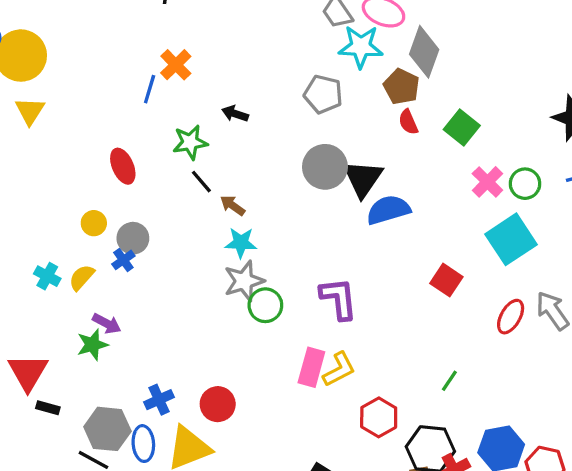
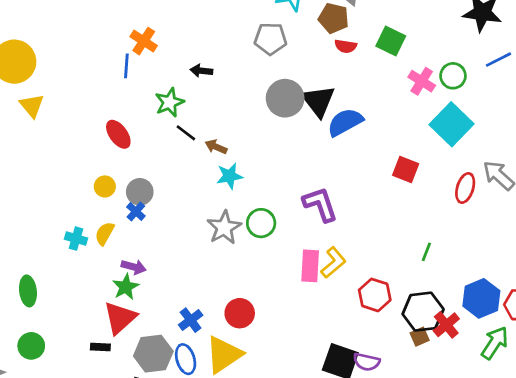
red semicircle: (408, 122) -> (346, 46), turned -45
gray star: (244, 281) -> (224, 228), moved
red triangle: (28, 372) -> (120, 318), moved, turned 30

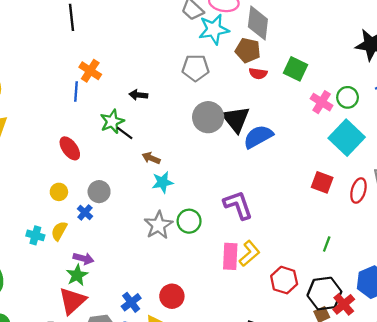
black line: (186, 133) -> (125, 133), moved
red square: (406, 170) -> (322, 182), moved
gray circle: (140, 192) -> (99, 192), moved

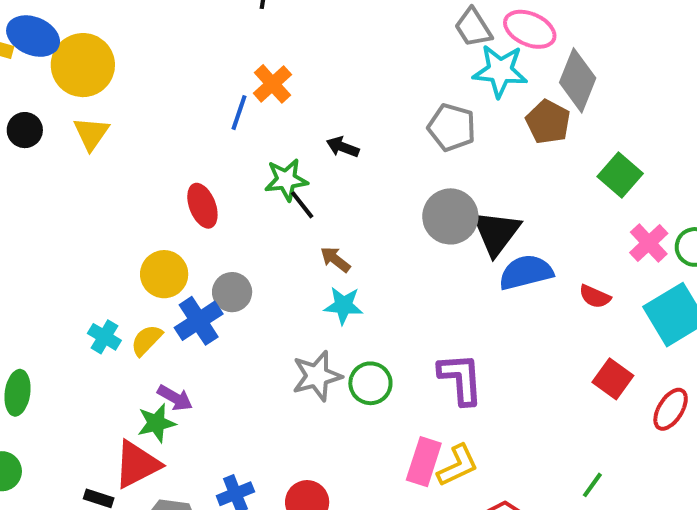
red semicircle: (258, 74) -> (595, 297), moved
yellow circle: (59, 192) -> (164, 274), size x1.5
blue cross: (85, 212) -> (199, 321), size x1.6

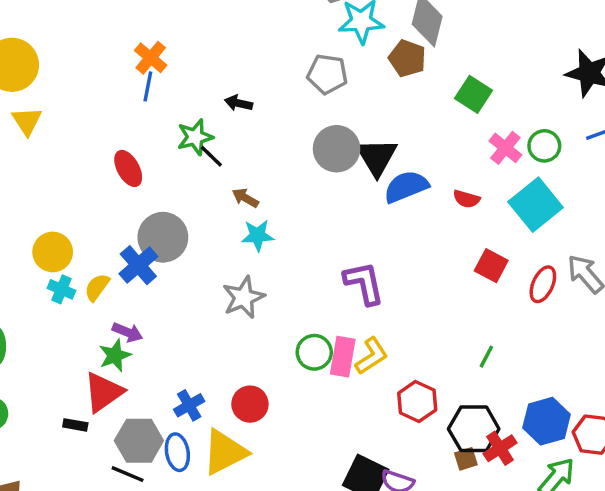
orange cross: (272, 84) -> (151, 58), moved
yellow circle: (164, 274) -> (53, 252), moved
gray circle: (232, 292) -> (163, 237), size x1.5
green circle: (370, 383) -> (314, 352), moved

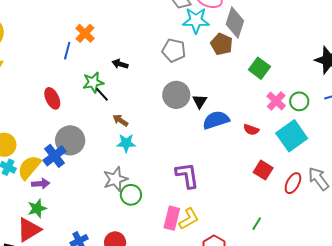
orange cross: (151, 58) -> (85, 33), moved
black triangle: (377, 157) -> (200, 101), size x0.6
yellow semicircle: (97, 287) -> (29, 167), size x1.5
purple arrow: (128, 332) -> (41, 184), moved, turned -30
green circle: (314, 352) -> (131, 195), moved

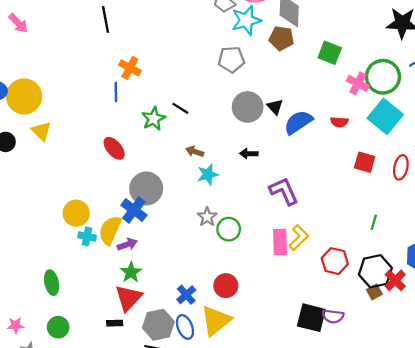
black arrow: (120, 64) -> (249, 154), moved
black line: (102, 94) -> (180, 108), moved
green circle: (299, 101) -> (383, 77), size x1.6
gray star: (115, 179) -> (207, 217), size x0.7

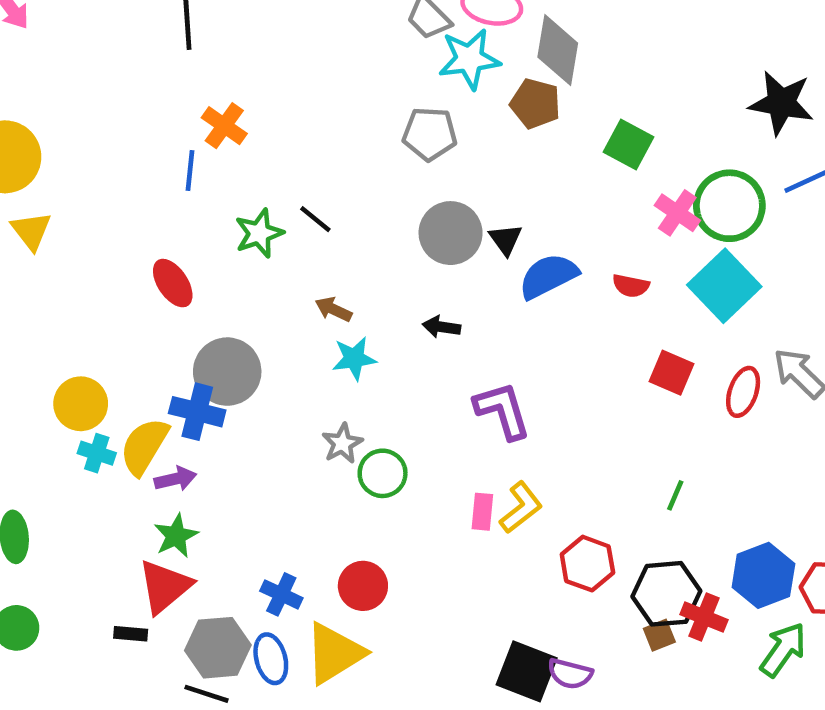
blue cross: (134, 210) -> (197, 412), turned -30
pink rectangle: (280, 242) -> (482, 512), size x0.7
red cross: (395, 280) -> (704, 617), turned -30
blue cross: (186, 295) -> (281, 594), turned -30

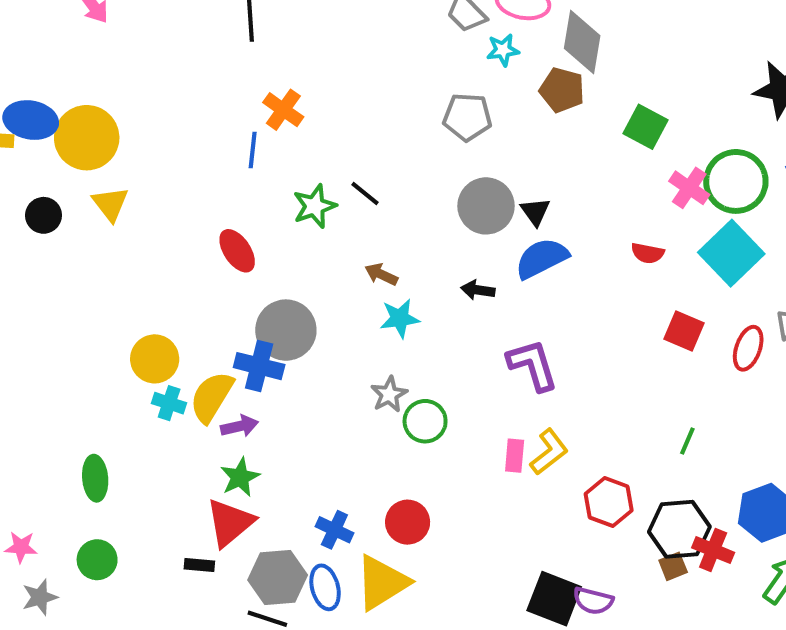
cyan star: (469, 59) -> (503, 50), size x0.6
blue semicircle: (548, 276) -> (542, 258), moved

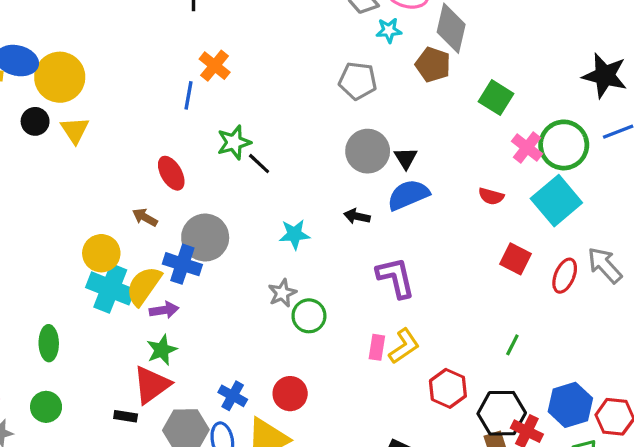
black line: (365, 193) -> (259, 164), moved
black circle: (44, 215) -> (35, 121), moved
brown arrow: (381, 274) -> (145, 217), moved
cyan cross: (169, 403) -> (110, 288), size x1.8

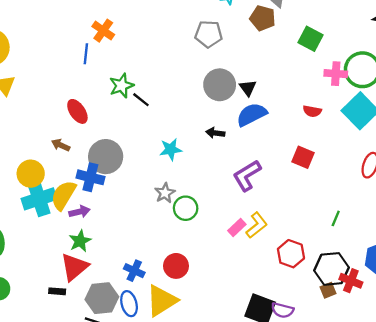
pink cross: (527, 148) -> (336, 74), turned -30
red square: (516, 259) -> (303, 157), moved
purple L-shape: (396, 277) -> (247, 176), turned -104
cyan cross: (110, 288) -> (39, 199), turned -36
pink rectangle: (377, 347) -> (237, 227), turned 42

